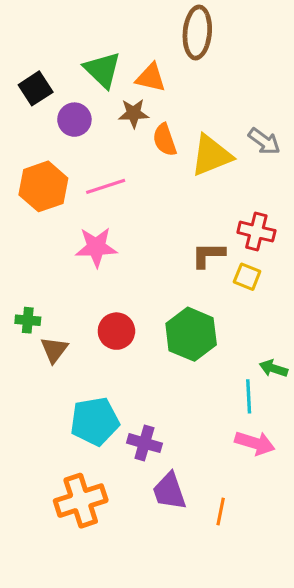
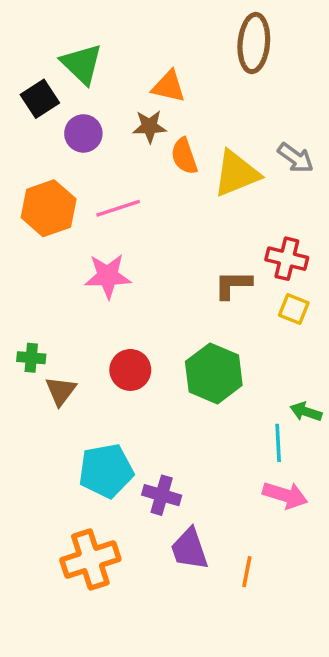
brown ellipse: (197, 32) -> (254, 43), moved
green triangle: (102, 70) -> (82, 64), moved
yellow square: (247, 277) -> (294, 309), moved

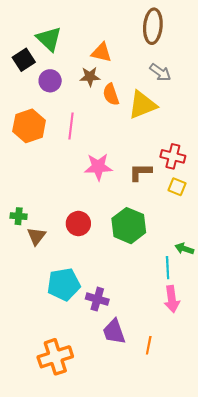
gray arrow: (296, 158) -> (160, 72), moved
pink line: (118, 208) -> (71, 126), turned -65
pink star: (108, 276) -> (98, 167), moved
pink arrow: (285, 495) -> (172, 299), turned 65
orange cross: (90, 559) -> (55, 357), moved

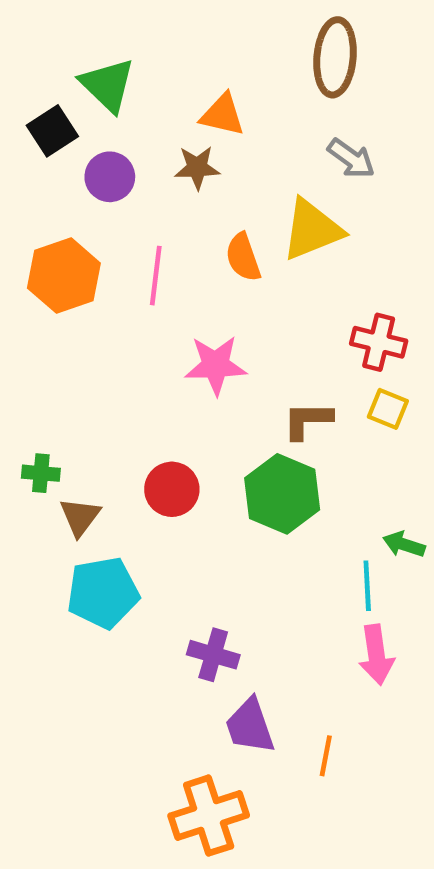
orange semicircle: (111, 94) -> (243, 257), moved
brown L-shape: (140, 172) -> (307, 420), moved
cyan pentagon: (64, 284) -> (103, 593), moved
orange cross: (55, 357) -> (209, 816), moved

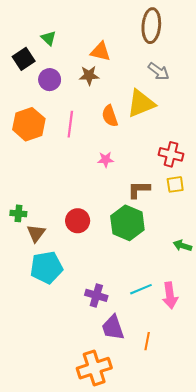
green triangle: (108, 85) -> (49, 38), size x0.6
pink star: (216, 365) -> (106, 160), moved, size x0.6
yellow square: (388, 409) -> (175, 184), turned -30
cyan line: (367, 586) -> (141, 289), moved, turned 70

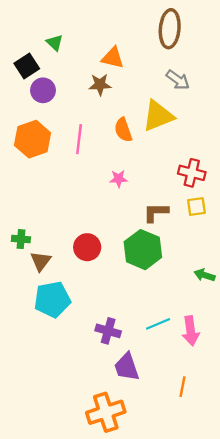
purple circle: (50, 80) -> (43, 90), moved
orange line: (147, 341) -> (182, 387), moved

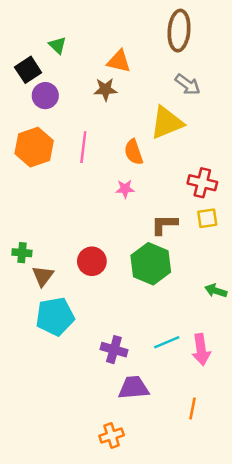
orange semicircle: (123, 130) -> (134, 152), moved
purple trapezoid: (127, 367) -> (134, 388), turned 104
orange cross: (106, 412) -> (112, 436), size x0.6

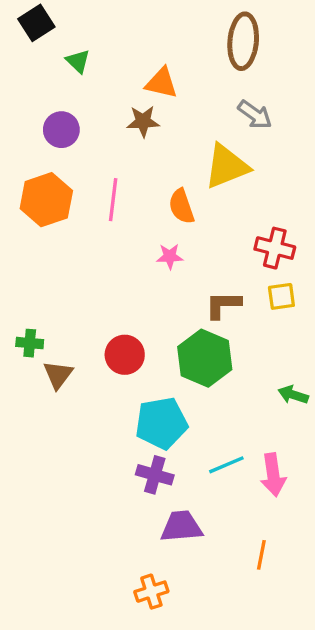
black square: (28, 70) -> (36, 23), moved
cyan pentagon: (55, 316) -> (161, 423), moved

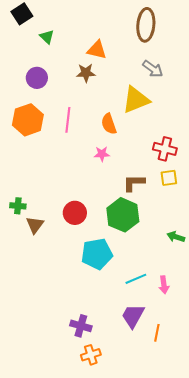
purple cross: (155, 475) -> (81, 326), moved
pink arrow: (273, 475) -> (164, 285), size x0.7
purple trapezoid: (181, 527) -> (133, 316), moved, turned -56

